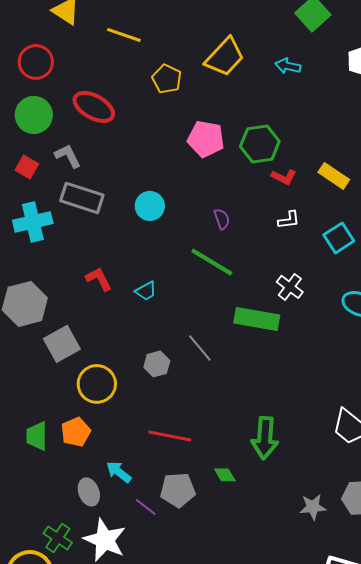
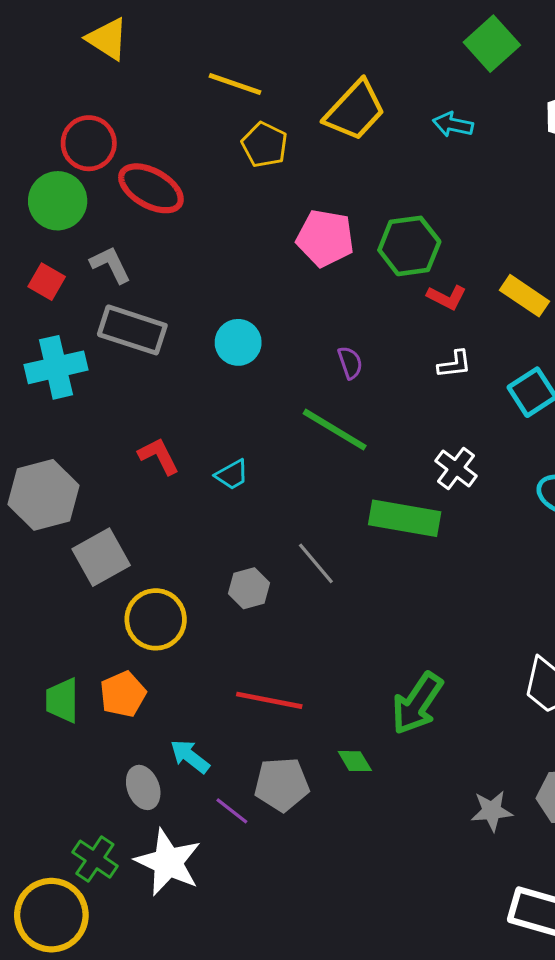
yellow line: (124, 35) -> (235, 84), moved
red circle: (36, 62) -> (89, 143), moved
green arrow: (265, 438) -> (417, 703), turned 30

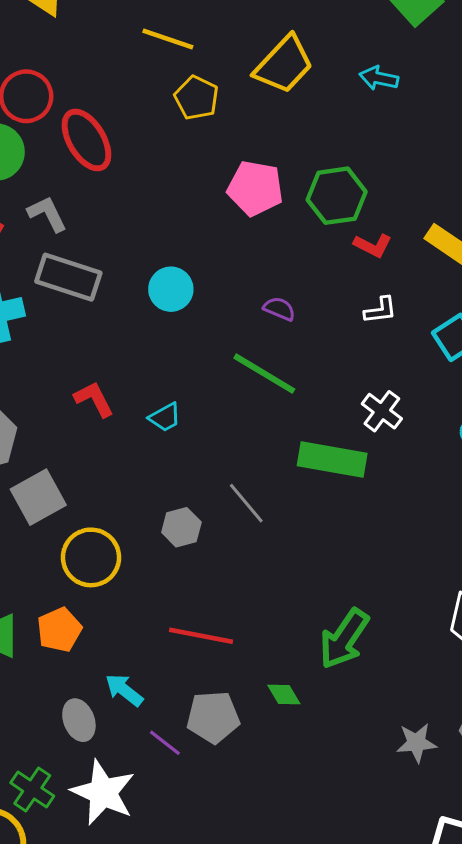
red ellipse: (151, 188) -> (86, 140), turned 30
purple semicircle: (350, 363) -> (279, 309), turned -48

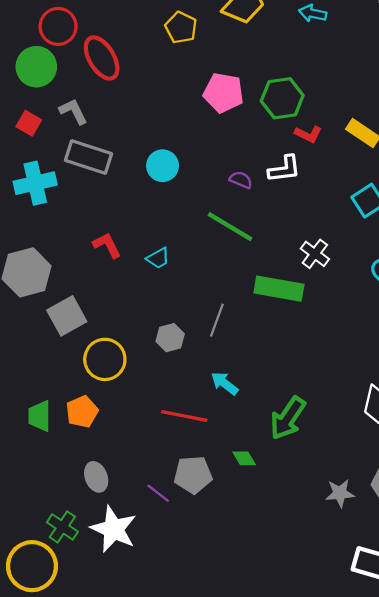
white L-shape: (380, 310) -> (284, 169), moved, size x1.4
gray line: (246, 503) -> (217, 320), turned 60
cyan arrow: (124, 690) -> (225, 383), moved

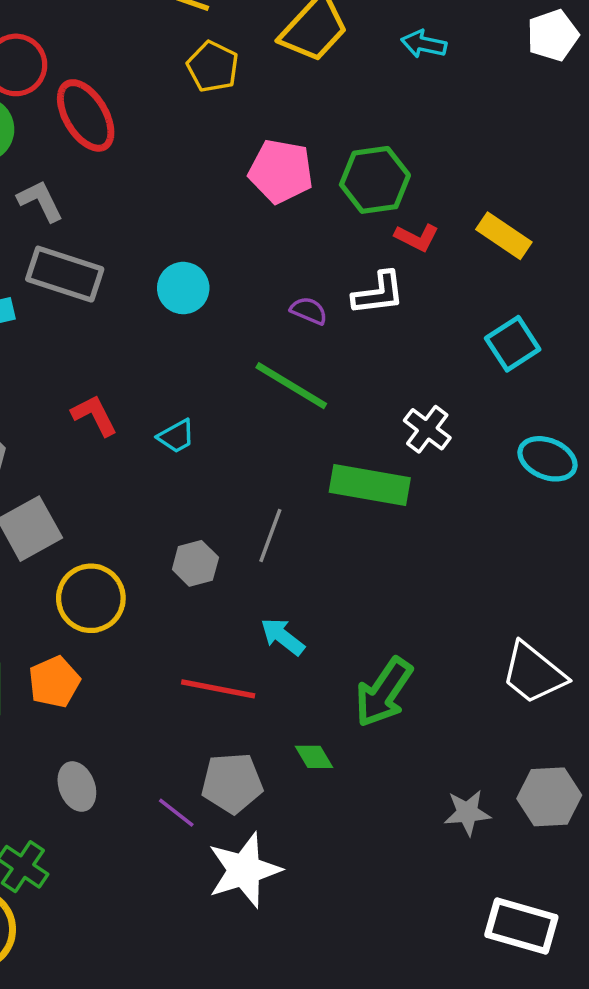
white star: (114, 529) -> (244, 870), moved, turned 30

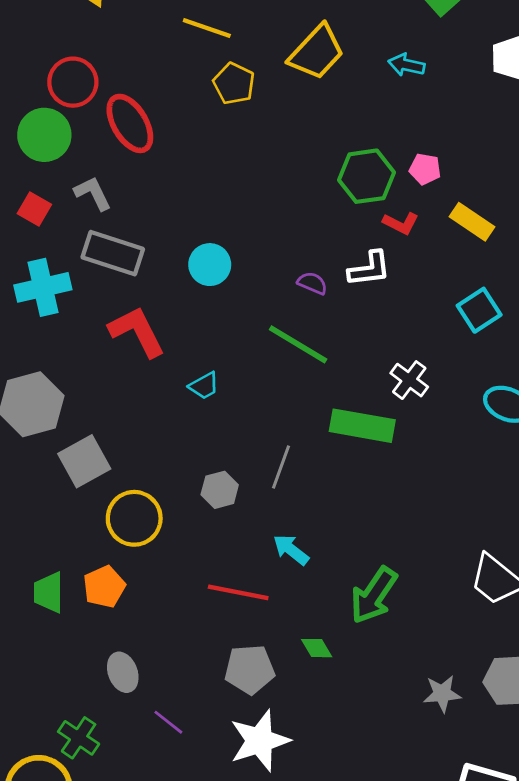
pink pentagon: (281, 171) -> (425, 169), moved, size x0.6
red L-shape: (94, 415) -> (137, 332), moved, size x1.5
purple line: (176, 813) -> (168, 722), moved

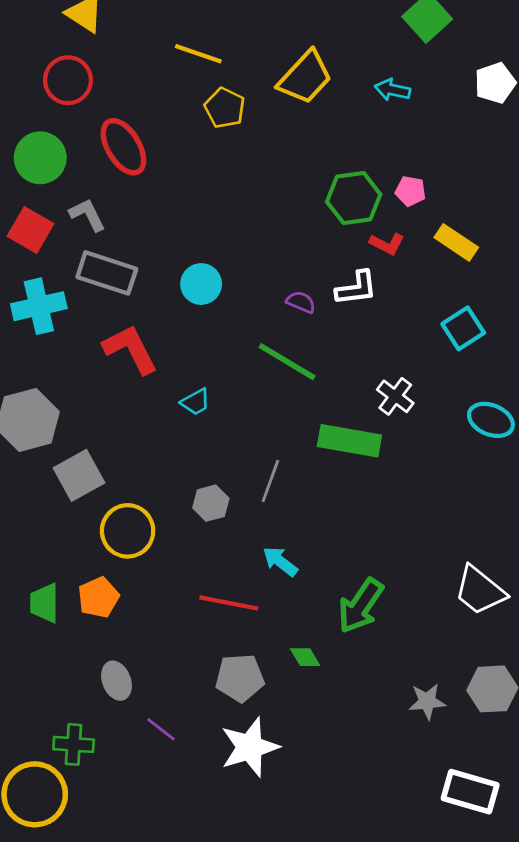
red circle: (73, 82) -> (68, 80), moved
red square: (34, 209) -> (31, 230), size x1.4
green cross: (79, 738) -> (74, 744), turned -30

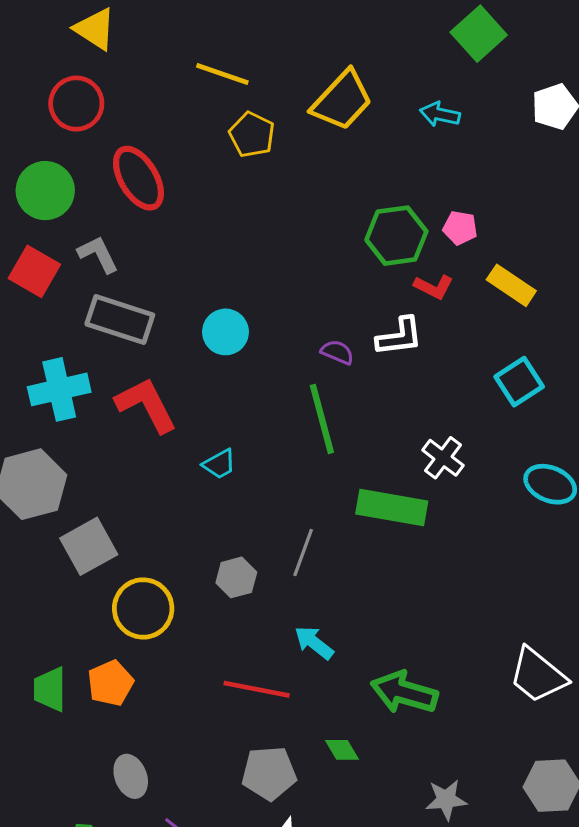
cyan cross: (39, 306) -> (59, 389), moved
green line: (287, 362) -> (322, 419), turned 44
green arrow: (361, 606) -> (404, 692), turned 72
gray star: (427, 701) -> (446, 800), moved

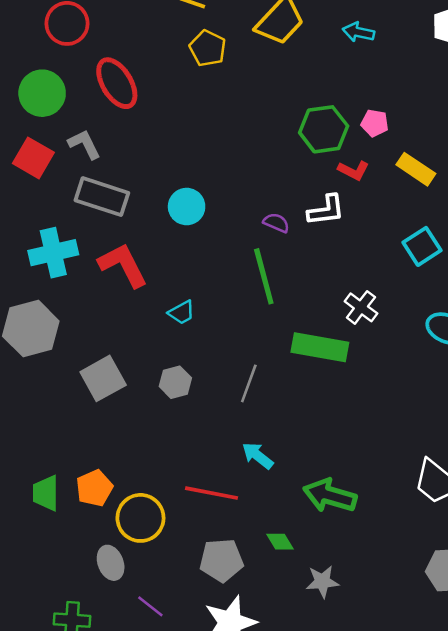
gray square: (89, 546) -> (103, 378), moved
gray hexagon: (236, 577) -> (175, 382), moved
yellow circle: (143, 608) -> (140, 518), moved
gray star: (446, 800) -> (322, 581), moved

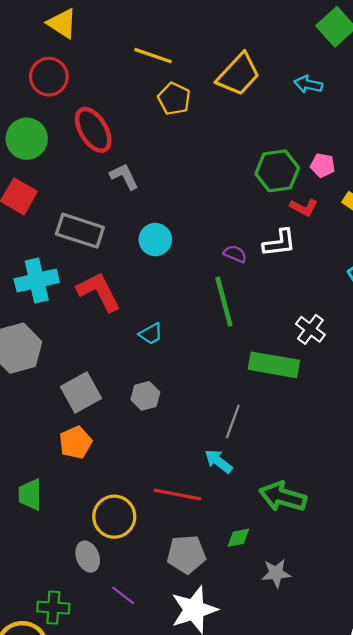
gray L-shape: (84, 144) -> (124, 176), moved
gray line: (249, 383) -> (233, 421), moved
orange pentagon: (94, 488) -> (75, 442), moved
green diamond: (280, 542) -> (238, 538), turned -70

